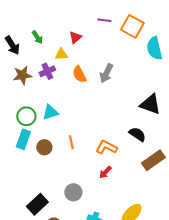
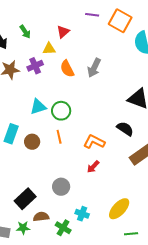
green circle: (26, 116) -> (61, 111), moved

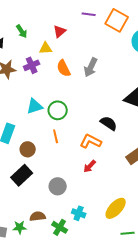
black semicircle: (125, 129) -> (109, 123), moved
brown circle: (32, 142) -> (28, 149), moved
black rectangle: (25, 199) -> (22, 175), moved

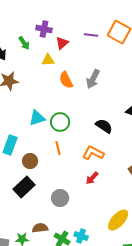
purple line: (89, 14) -> (91, 35), moved
purple cross: (32, 65) -> (44, 29), moved, turned 35
black semicircle: (109, 123) -> (104, 126), moved
cyan cross: (79, 213) -> (81, 236), moved

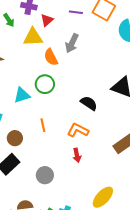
yellow triangle: (48, 60) -> (33, 37), size x1.5
gray arrow: (93, 79) -> (72, 43), moved
green circle: (60, 122) -> (45, 84), moved
red arrow: (92, 178) -> (77, 155), turned -56

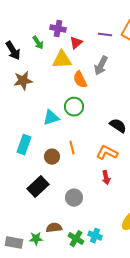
brown circle: (15, 138) -> (52, 157), moved

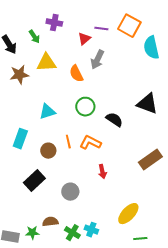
red triangle: (76, 43) -> (84, 39), moved
yellow triangle: (62, 60) -> (46, 63), moved
green circle: (74, 107) -> (85, 107), moved
orange L-shape: (107, 153) -> (90, 143), moved

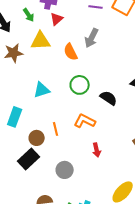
red triangle: (84, 39) -> (57, 19), moved
orange line: (68, 142) -> (56, 129), moved
brown circle: (48, 151) -> (37, 138), moved

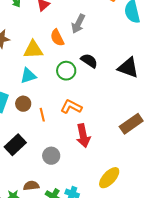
yellow triangle: (41, 41) -> (33, 50), moved
black semicircle: (109, 98) -> (89, 61), moved
brown circle: (37, 138) -> (23, 104), moved
red arrow: (97, 150) -> (83, 136), size x1.6

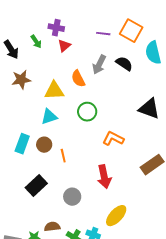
black semicircle: (89, 61) -> (124, 64), moved
orange L-shape: (71, 107) -> (113, 139), moved
yellow ellipse: (109, 178) -> (116, 216), moved

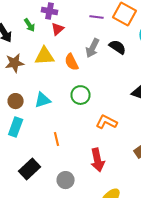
yellow triangle: (54, 91) -> (45, 56), moved
brown circle: (44, 145) -> (16, 101), moved

